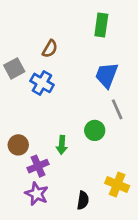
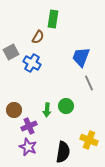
green rectangle: (101, 25) -> (53, 19), moved
green circle: (95, 130) -> (66, 106), moved
black semicircle: (83, 200) -> (63, 152), size x1.5

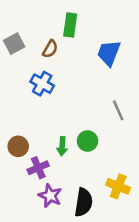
gray square: (11, 52) -> (14, 44), moved
blue trapezoid: (81, 57) -> (109, 53), moved
purple star: (28, 147) -> (50, 196), moved

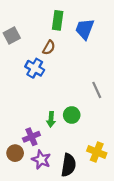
brown semicircle: (50, 49) -> (49, 48), moved
blue trapezoid: (109, 53) -> (85, 29), moved
brown circle: (18, 146) -> (15, 153), moved

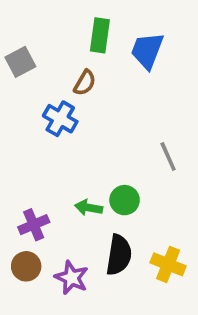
green arrow: (51, 119) -> (89, 208), turned 96
purple cross: (31, 137) -> (34, 225), moved
black semicircle: (68, 165) -> (119, 255), moved

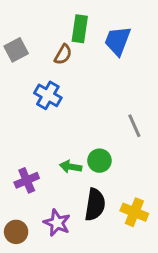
brown semicircle: (85, 83) -> (63, 54), moved
brown circle: (26, 266) -> (16, 232), moved

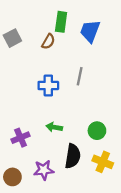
blue cross: (48, 95) -> (48, 86), moved, turned -30
gray line: (134, 126) -> (80, 76), moved, turned 36
green circle: (99, 161) -> (97, 131), moved
purple star: (57, 223) -> (44, 170), turned -30

